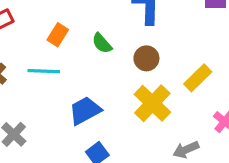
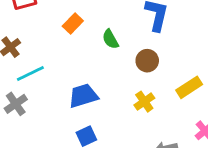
cyan line: (44, 71) -> (30, 74), moved, turned -40
yellow cross: (152, 103) -> (144, 102), size x0.6

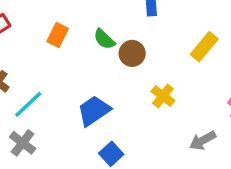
brown circle: (147, 61) -> (132, 53), moved
yellow rectangle: (189, 87) -> (204, 47), moved

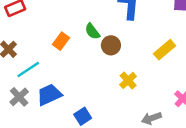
orange rectangle: (58, 35) -> (61, 41), moved
blue trapezoid: (94, 111) -> (49, 95), moved

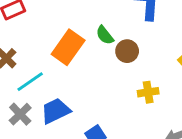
orange rectangle: (61, 41) -> (68, 47), size x1.6
yellow cross: (128, 80) -> (148, 92), turned 35

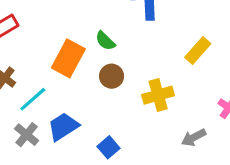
brown circle: (127, 51) -> (112, 76), moved
yellow cross: (148, 92) -> (158, 95), size x1.4

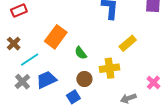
green semicircle: (105, 41) -> (81, 53), moved
yellow rectangle: (198, 50) -> (128, 43), moved
brown circle: (112, 76) -> (84, 79), moved

